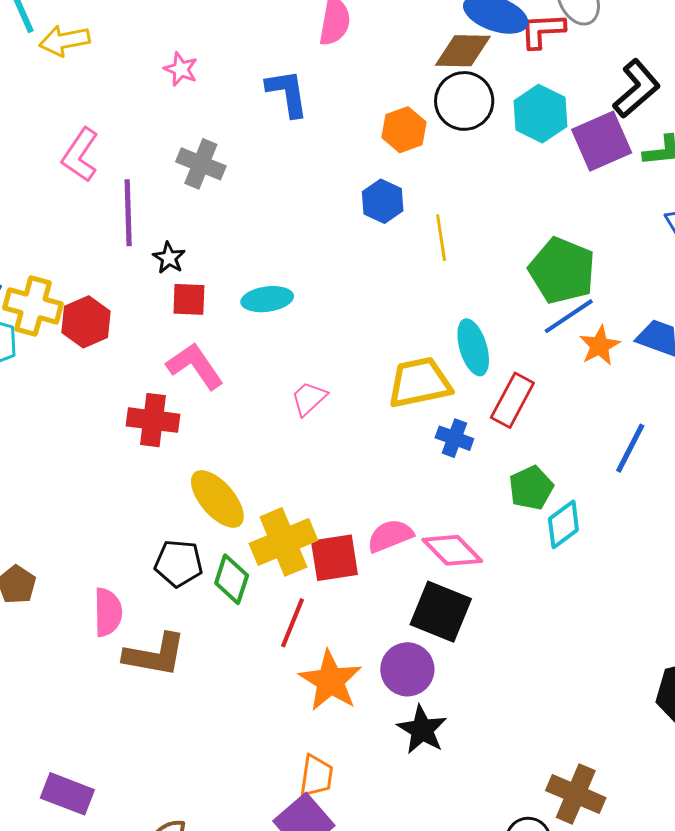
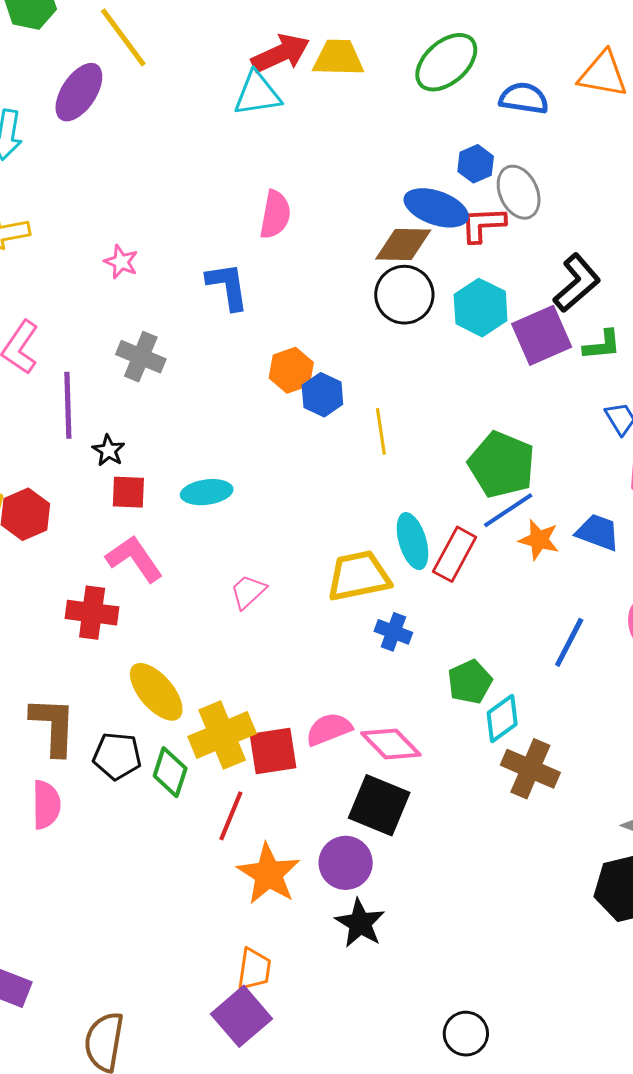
orange hexagon: (404, 130) -> (291, 370), moved
orange star: (600, 346) -> (539, 540), turned -30
red rectangle: (512, 400) -> (455, 554), moved
brown L-shape: (155, 655) -> (53, 726), moved, turned -98
brown cross: (576, 794) -> (530, 769), moved

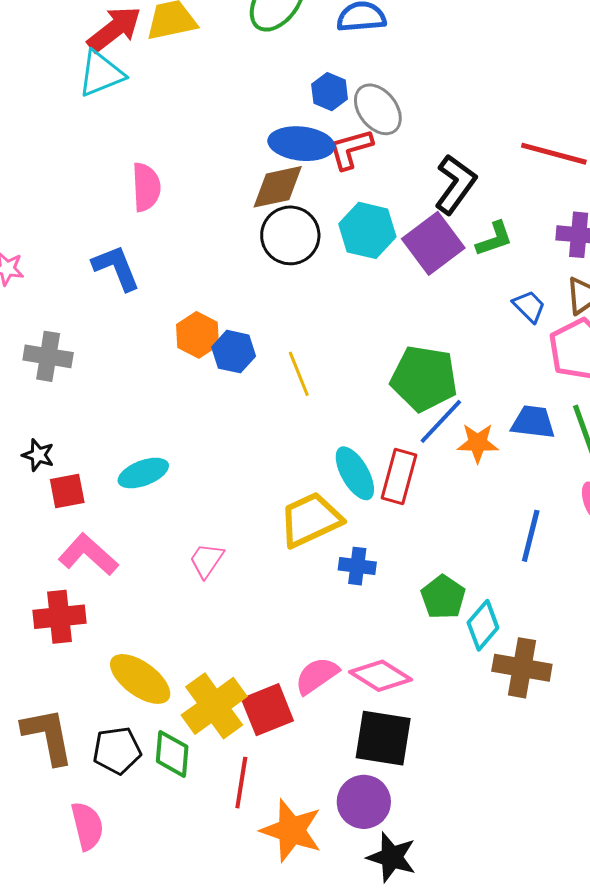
pink semicircle: (46, 805) -> (87, 826), moved

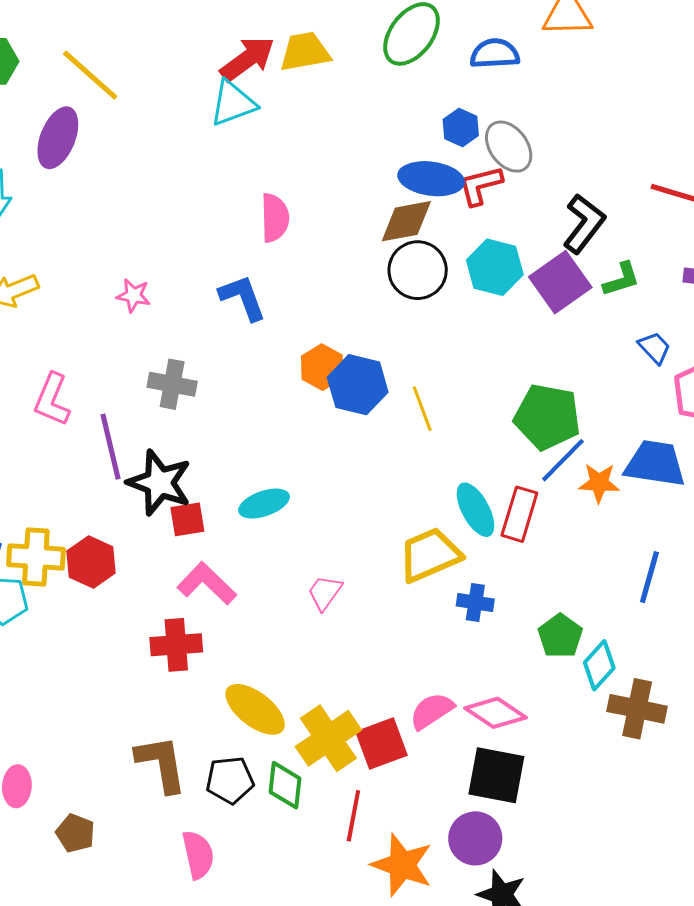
blue hexagon: (234, 352) -> (358, 385), size x1.4
blue trapezoid: (533, 422) -> (655, 464), size x1.4
black star: (38, 455) -> (159, 483), size x2.0

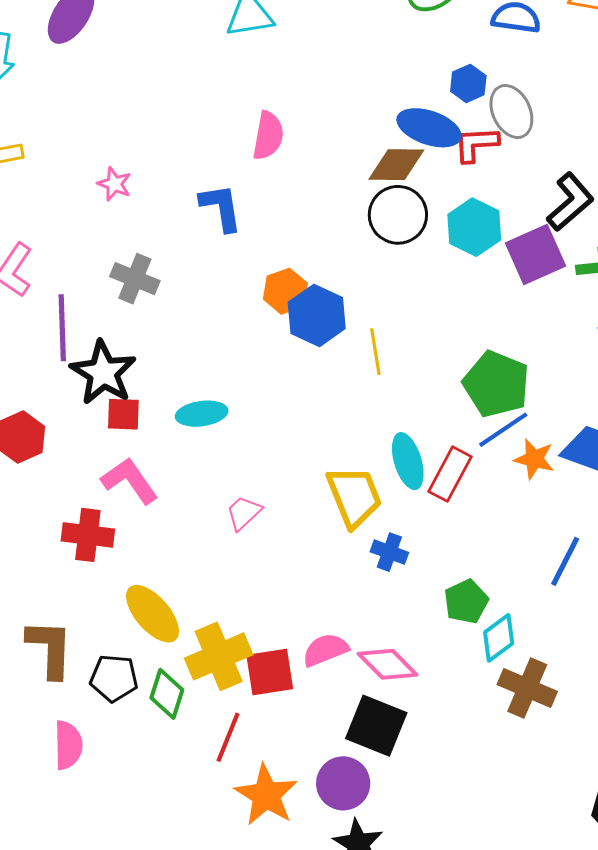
yellow trapezoid: (430, 555) -> (354, 496), turned 80

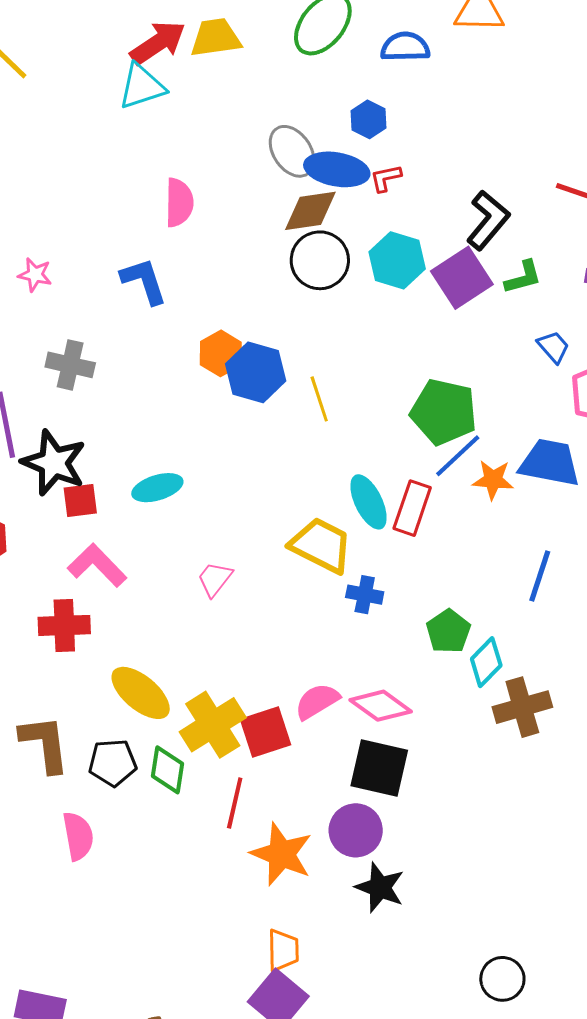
gray ellipse: (511, 111) -> (292, 151), moved
red L-shape: (476, 144) -> (386, 178), size x0.7
yellow trapezoid: (354, 496) -> (321, 545), turned -32
brown cross: (527, 688) -> (522, 707), turned -30

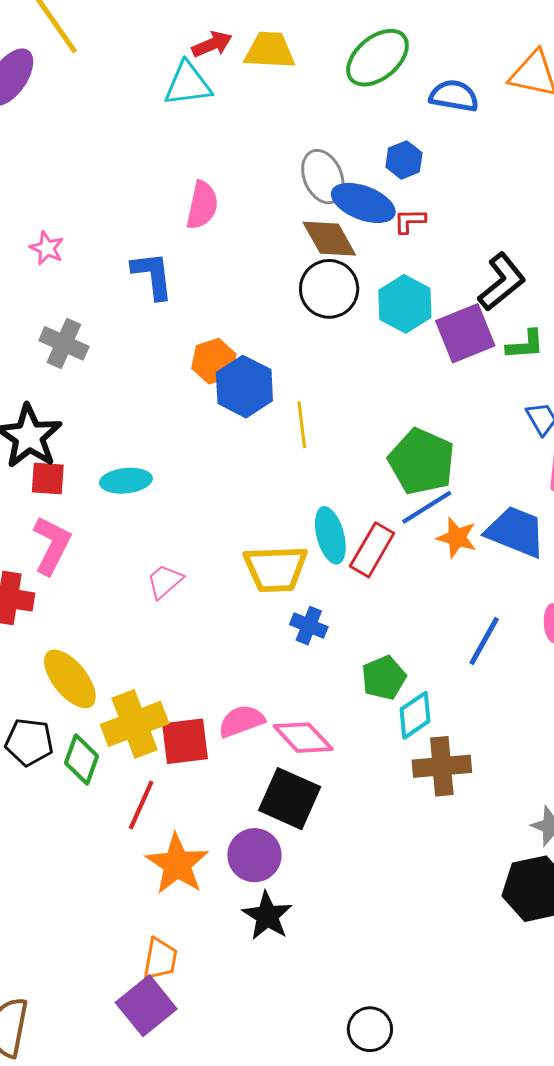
red arrow: (158, 43) -> (212, 44), size x0.7
brown diamond: (310, 211) -> (329, 239), turned 58
yellow trapezoid: (321, 545) -> (276, 569), turned 140
pink L-shape: (97, 565) -> (52, 545), turned 60

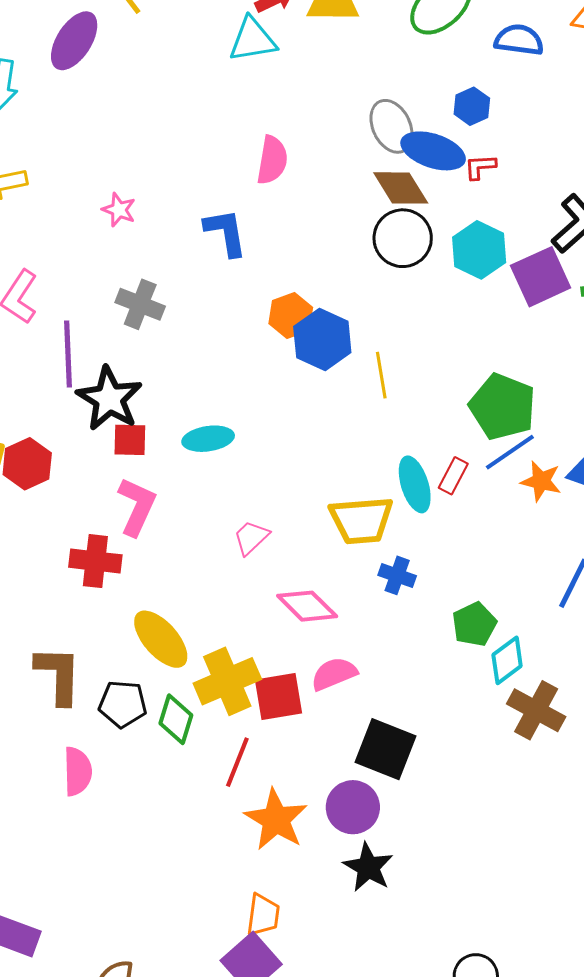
red rectangle: (372, 550) -> (453, 476), moved, size x0.7
pink diamond: (303, 738) -> (307, 606), moved
brown cross: (442, 766) -> (536, 710), turned 36

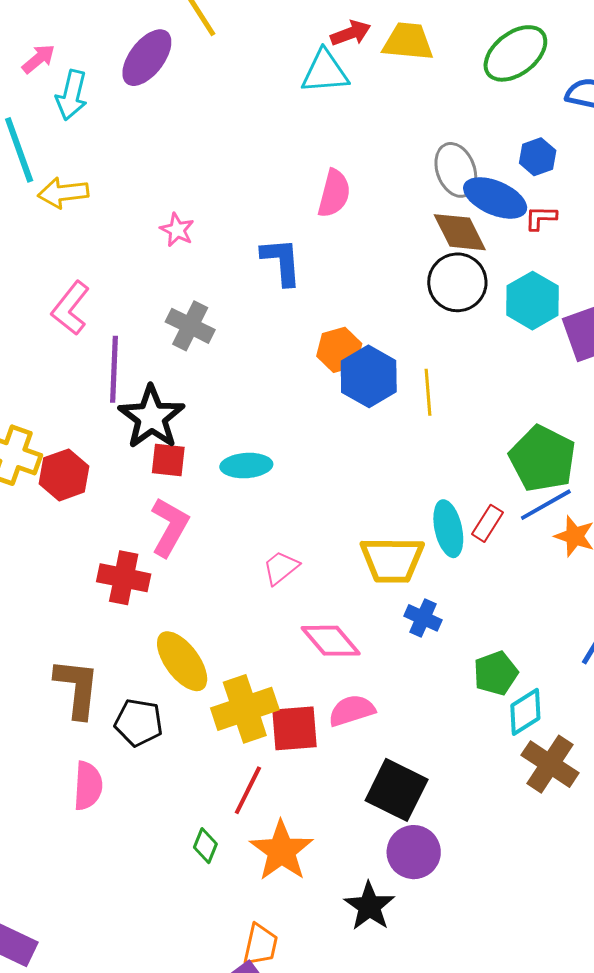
yellow line: (381, 375) -> (428, 392), moved
green diamond: (176, 719) -> (205, 846), moved, size x0.7
purple circle: (353, 807) -> (414, 852), moved

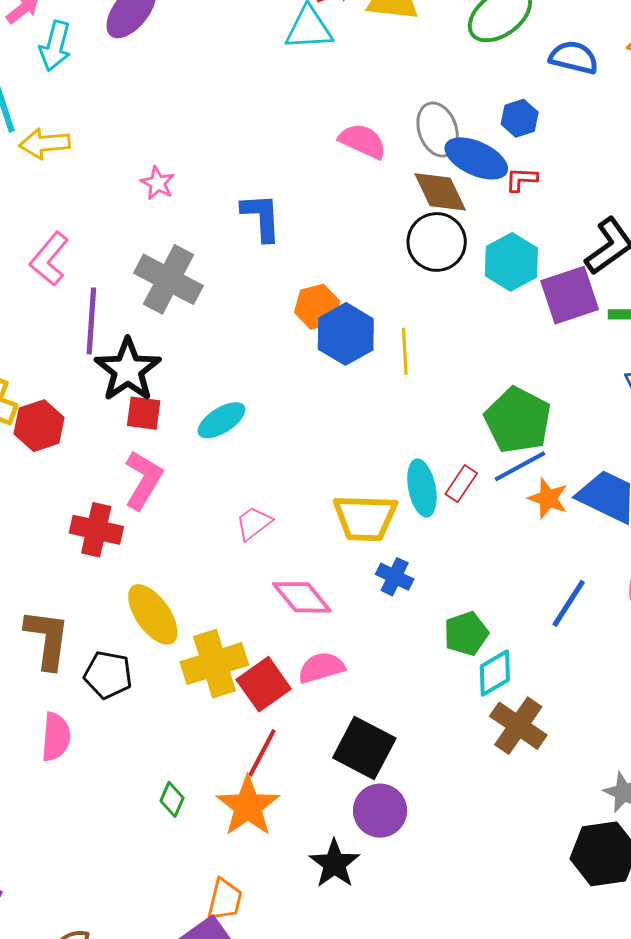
pink semicircle: (334, 193) -> (363, 141), moved, turned -81
gray cross: (190, 326) -> (169, 279), size x1.4
cyan ellipse: (246, 466) -> (222, 420), turned -30
red square: (294, 728) -> (264, 684), turned -32
red line: (248, 790) -> (262, 753), moved

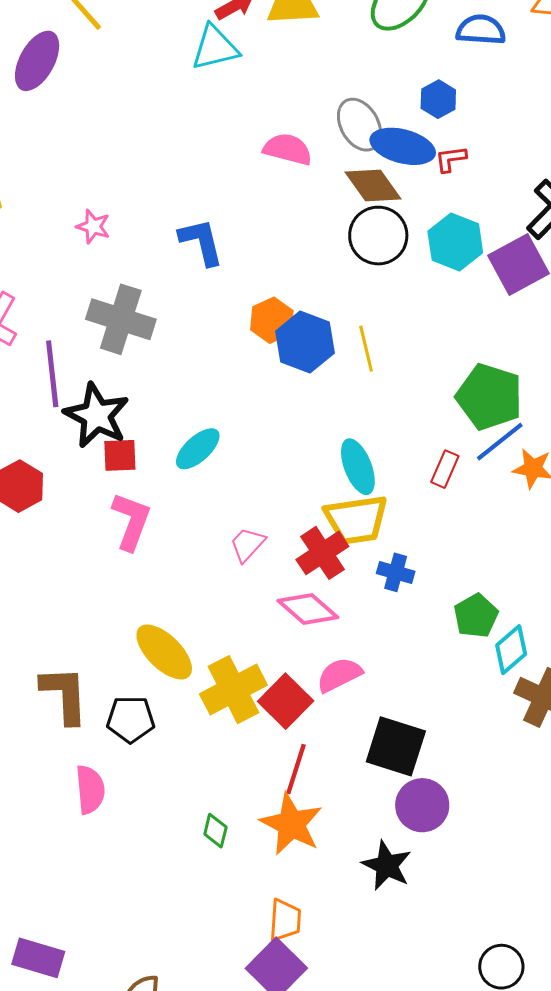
cyan ellipse: (422, 488) -> (358, 467), moved
red cross: (96, 530) -> (322, 553), moved, turned -36

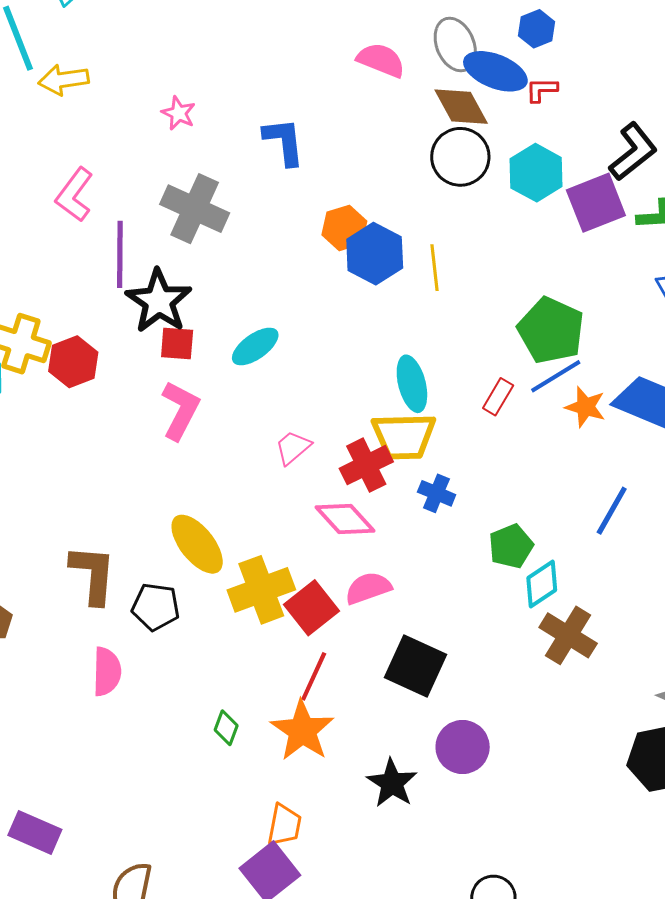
purple circle: (422, 805) -> (463, 747), moved

